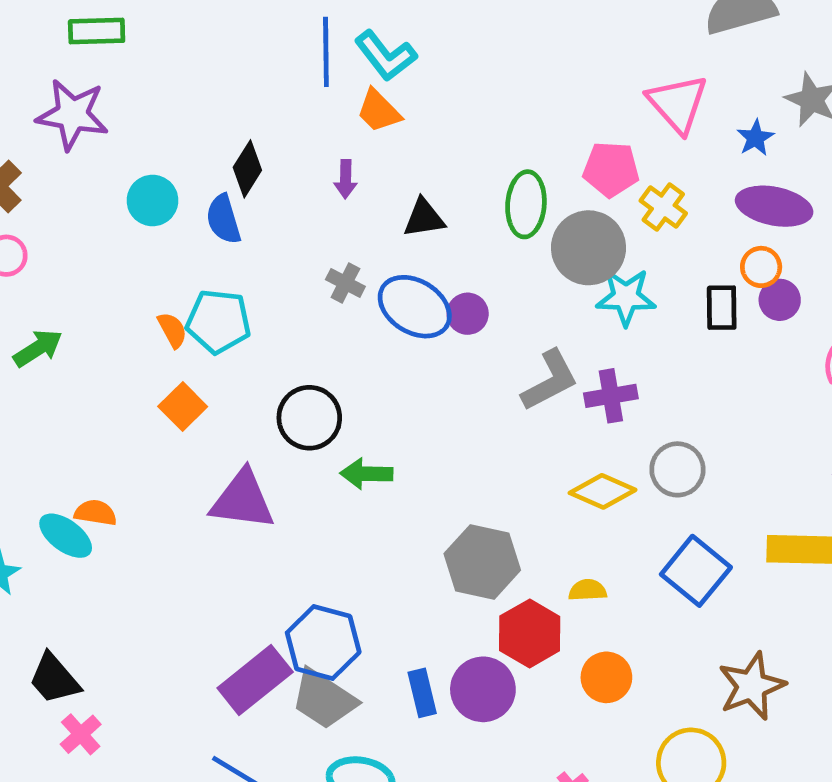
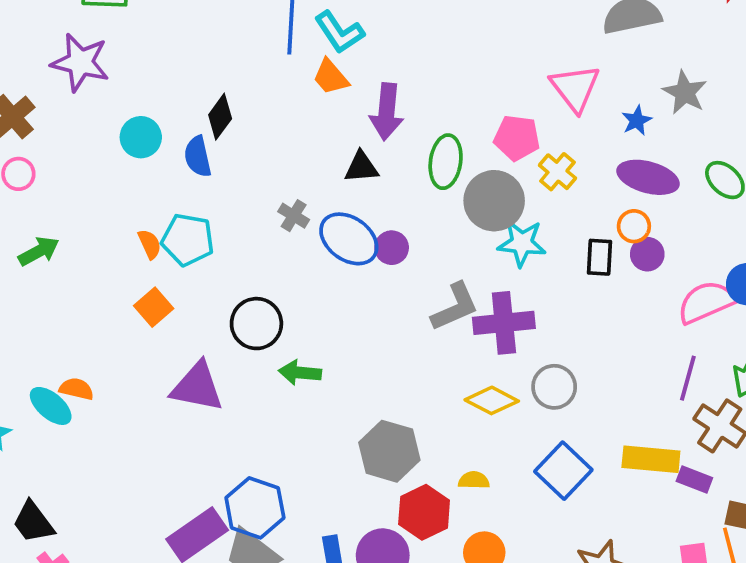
purple arrow: (346, 179) -> (387, 112), moved, size x1.8
purple cross: (611, 396) -> (504, 323), size x1.4

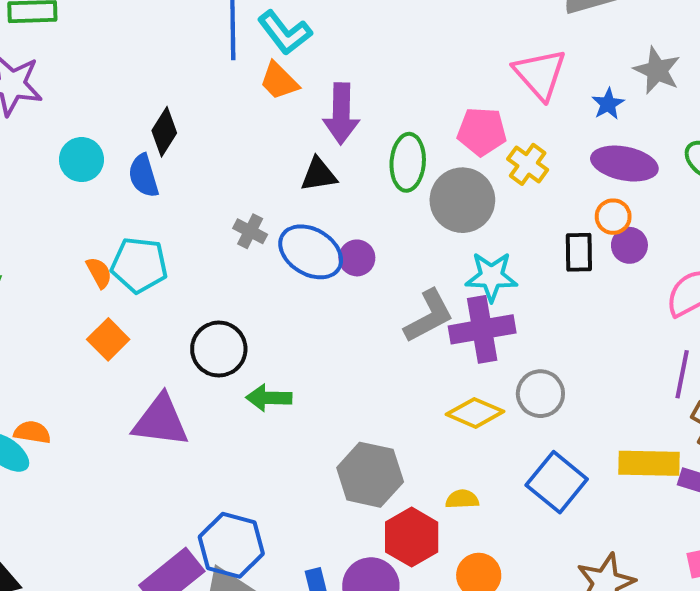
cyan star: (522, 243) -> (491, 277), moved

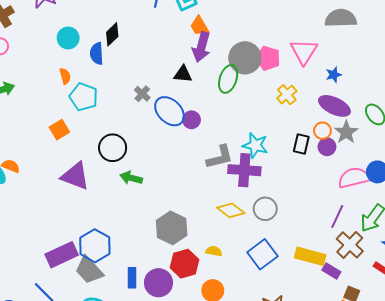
gray star: (657, 70) -> (346, 132), moved
orange trapezoid: (279, 81) -> (199, 26), moved
pink pentagon: (482, 131) -> (268, 58), moved
gray circle: (462, 200) -> (245, 58), moved
orange semicircle: (99, 273) -> (65, 76), moved

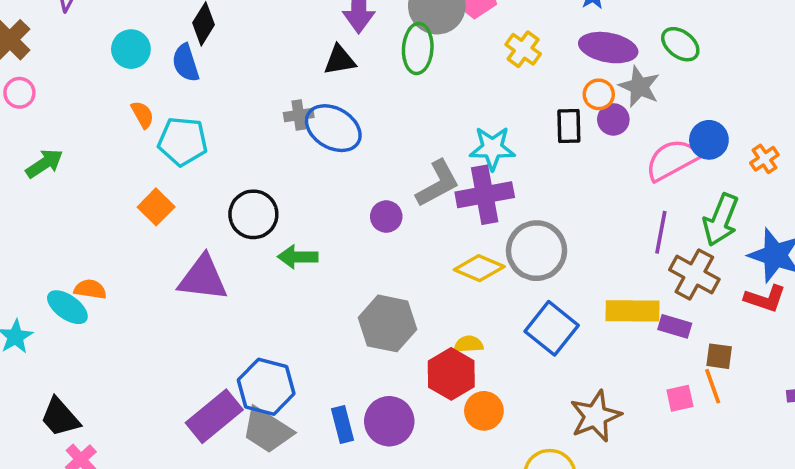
gray cross: (142, 94) -> (299, 115), moved, turned -35
purple circle: (191, 120) -> (386, 217), moved
gray circle: (265, 209) -> (537, 251), size x1.4
red hexagon: (184, 264) -> (451, 374), moved

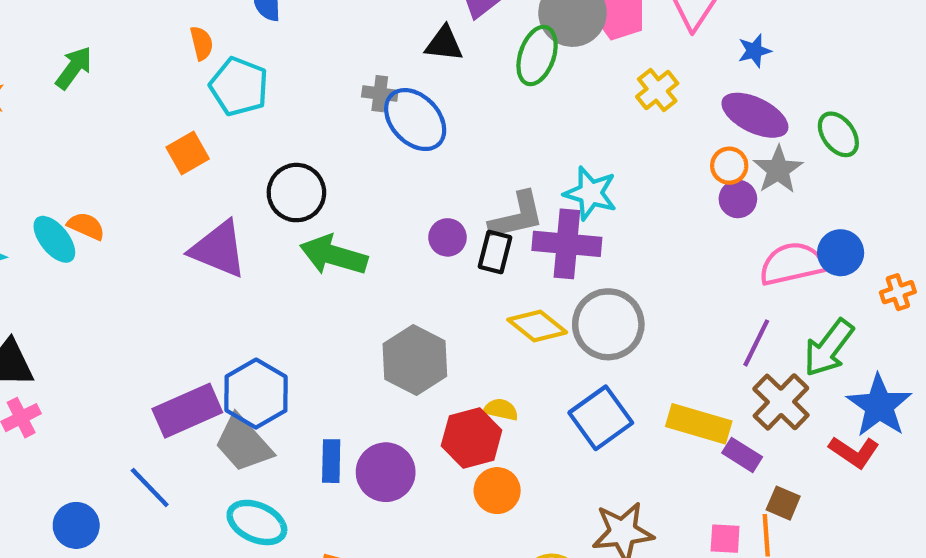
black rectangle: (569, 126) -> (495, 252), moved
green arrow: (44, 164) -> (74, 68), turned -36
green arrow: (298, 257) -> (334, 255), size x1.4

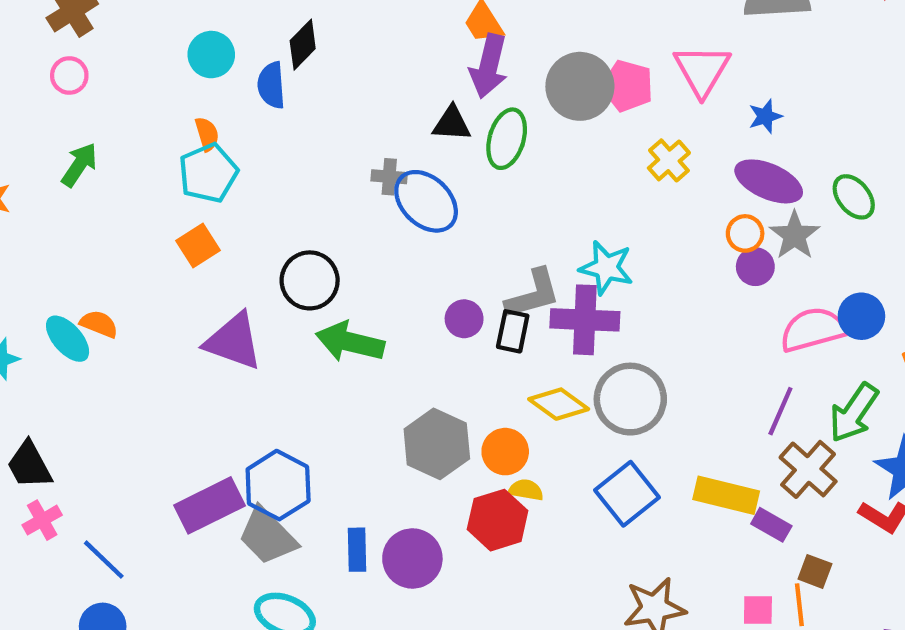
green ellipse: (537, 55) -> (507, 139), moved
cyan pentagon: (239, 87) -> (208, 173), moved, turned 30
blue line: (150, 487) -> (104, 560), moved
orange circle: (497, 491) -> (505, 452), moved

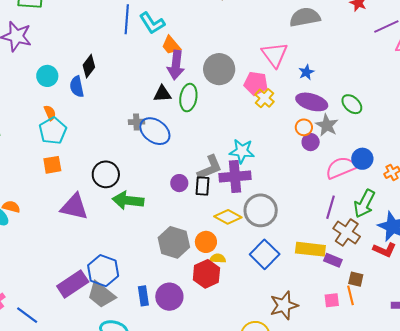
pink pentagon: (627, 86) -> (256, 83), moved
orange square: (198, 246) -> (52, 165), turned 30

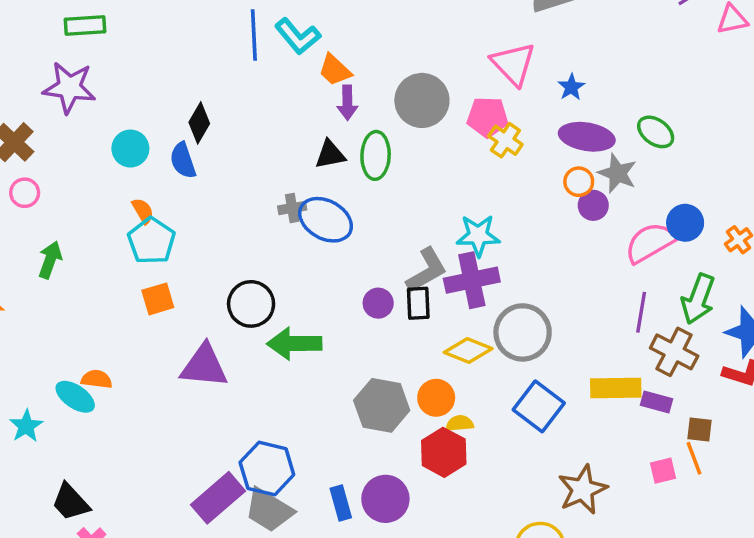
purple arrow: (176, 65) -> (347, 103), size x0.7

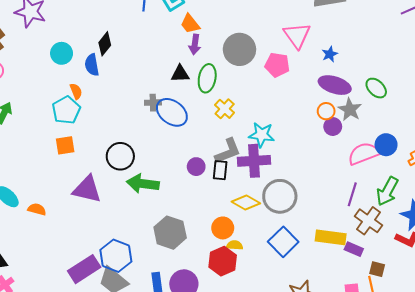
yellow cross: (505, 140) -> (225, 109), moved
orange semicircle: (143, 211) -> (76, 91), moved
orange semicircle: (97, 379) -> (37, 209), moved
gray hexagon: (382, 405) -> (170, 233), moved

